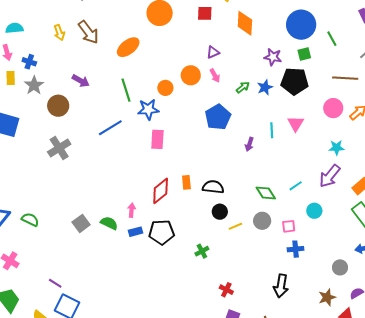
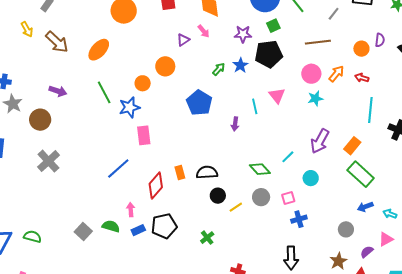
yellow arrow: (59, 32) -> (27, 29), moved
pink arrow: (215, 76) -> (204, 31), moved
blue line: (110, 128) -> (118, 168), moved
cyan star: (336, 148) -> (315, 98), moved

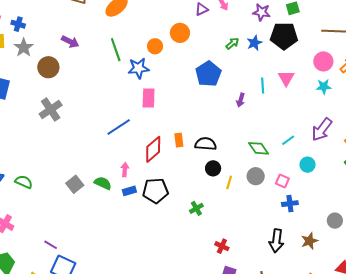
pink square: (288, 198) -> (282, 181), turned 32
yellow line: (236, 207) -> (229, 182), turned -48
brown star: (338, 261) -> (309, 241), moved

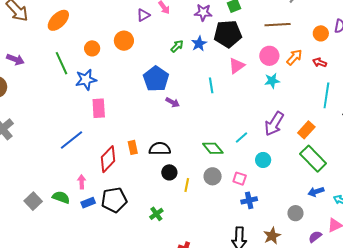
orange circle: (155, 46) -> (92, 48), moved
pink triangle: (286, 78) -> (237, 66), moved, turned 30
purple arrow: (241, 100) -> (173, 102), moved, turned -72

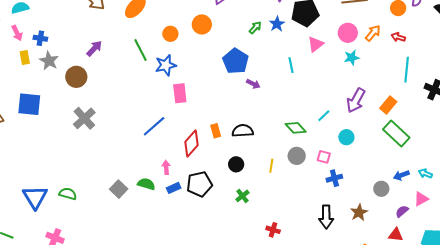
purple arrow: (15, 59) -> (94, 48), turned -66
black circle: (169, 172) -> (236, 164), moved
blue arrow: (316, 192) -> (401, 175), moved

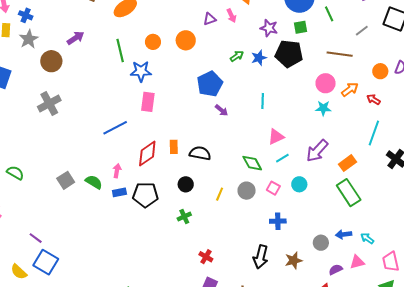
pink triangle: (316, 44) -> (276, 137), moved
pink square: (324, 157) -> (273, 188), moved

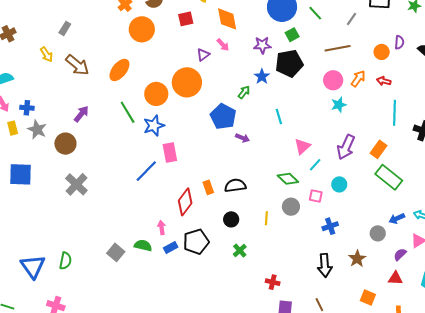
orange circle: (186, 40) -> (187, 82), size x1.5
orange circle: (153, 42) -> (156, 94), size x1.5
green arrow: (237, 56) -> (244, 92), moved
blue line: (115, 128) -> (146, 171), moved
green semicircle: (15, 173) -> (65, 261), turned 90

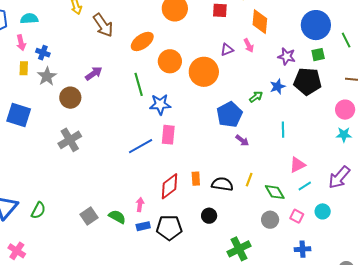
orange circle: (156, 94) -> (170, 61), moved
yellow line: (266, 218) -> (249, 180), moved
green cross: (240, 251) -> (239, 249), moved, size x1.6

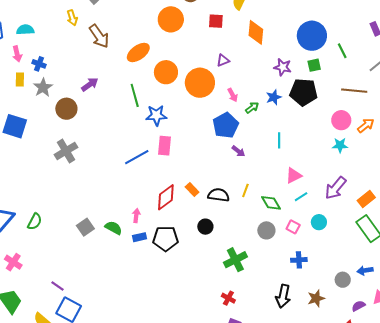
pink arrow: (249, 45) -> (233, 95), moved
orange rectangle: (196, 179) -> (192, 190), turned -40

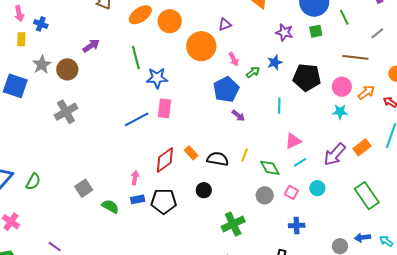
orange circle: (166, 72) -> (170, 21), moved
gray star: (43, 87) -> (42, 65), moved
black pentagon: (304, 92) -> (307, 77), moved
orange rectangle: (366, 199) -> (362, 147), moved
green semicircle: (114, 228) -> (110, 206), moved

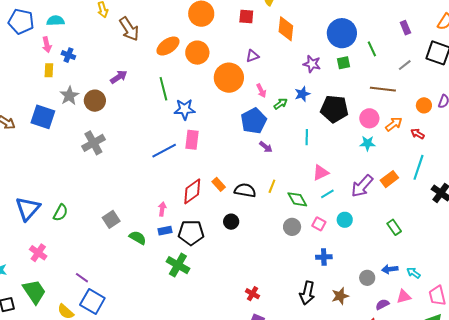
green rectangle: (367, 196) -> (394, 227), size x0.6
green cross: (233, 224) -> (178, 265), moved, turned -35

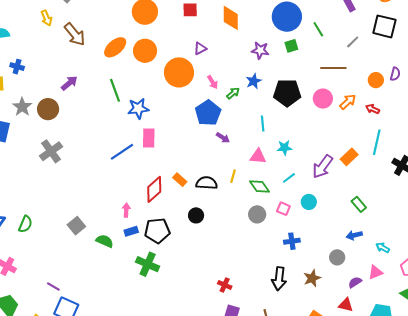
cyan star: (368, 143) -> (284, 148), moved
pink triangle: (321, 173) -> (258, 156), moved, turned 36
blue arrow: (390, 269) -> (354, 235), moved

